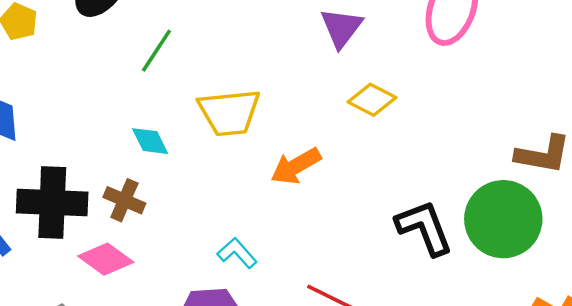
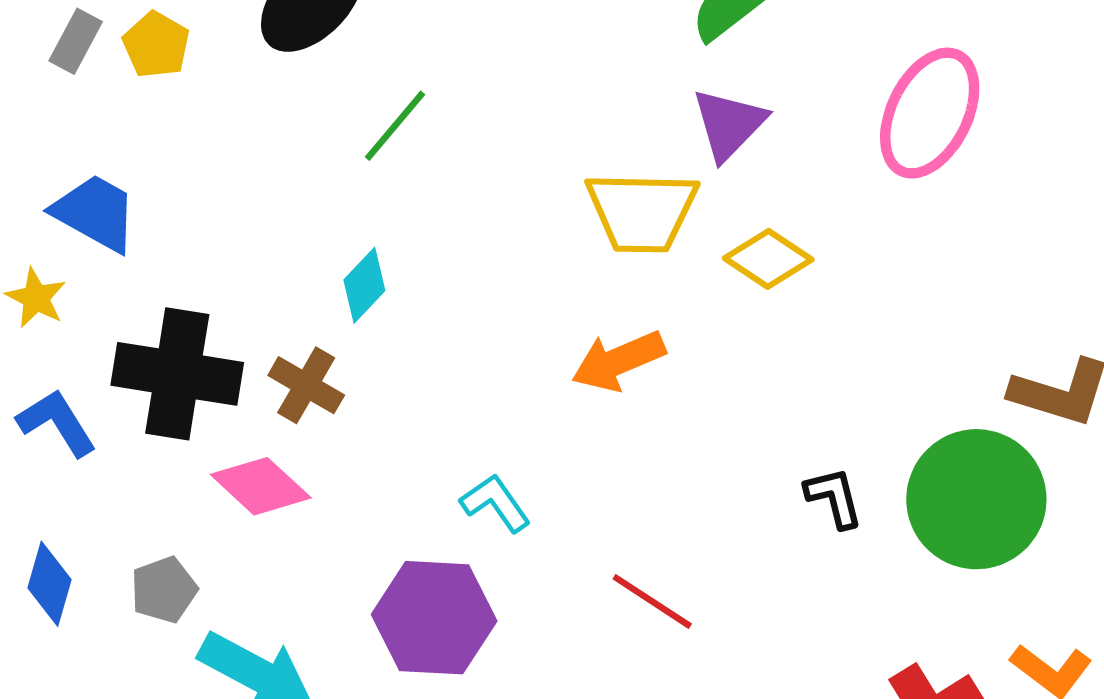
yellow trapezoid: (229, 112) -> (642, 212), moved
cyan diamond: (150, 141) -> (364, 285), turned 63
black L-shape: (424, 228) -> (834, 498), size x0.6

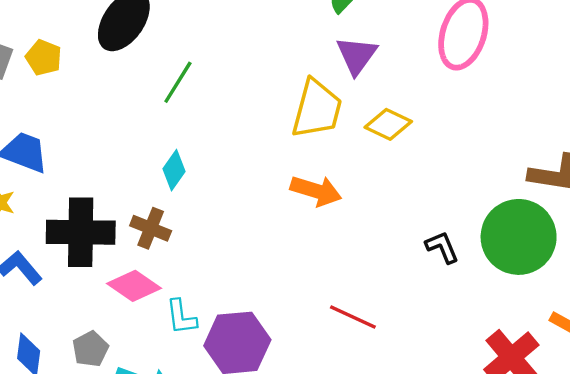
yellow trapezoid: (642, 212) -> (317, 109), turned -68
orange arrow: (618, 361) -> (316, 191), turned -132
cyan L-shape: (496, 503) -> (181, 317), moved, turned -144

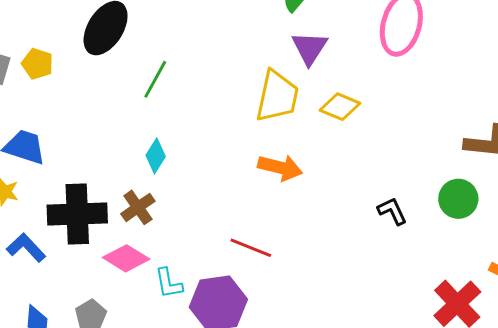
brown cross: (151, 228) -> (138, 207), turned 36
green circle: (519, 237) -> (458, 199), size x0.6
red line: (353, 317) -> (251, 248), moved

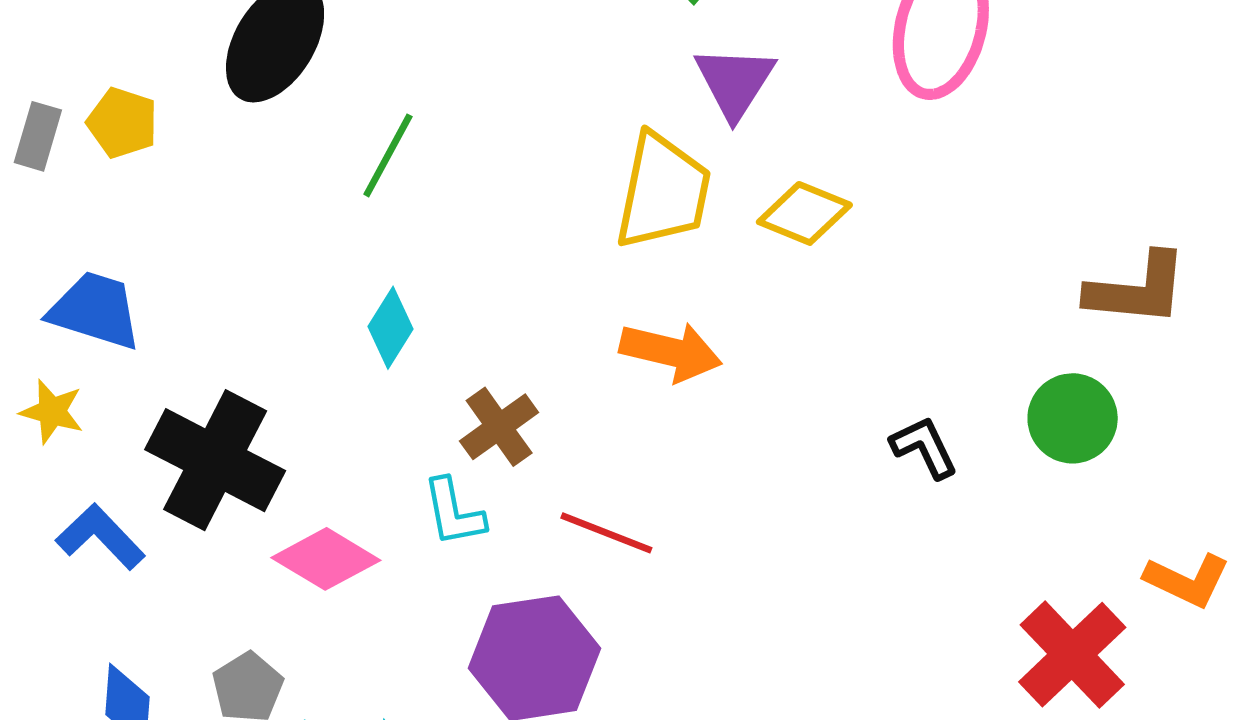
brown cross: (138, 207) -> (499, 427), moved
black cross: (77, 214) -> (215, 460), turned 30
cyan L-shape: (169, 283) -> (454, 512), moved

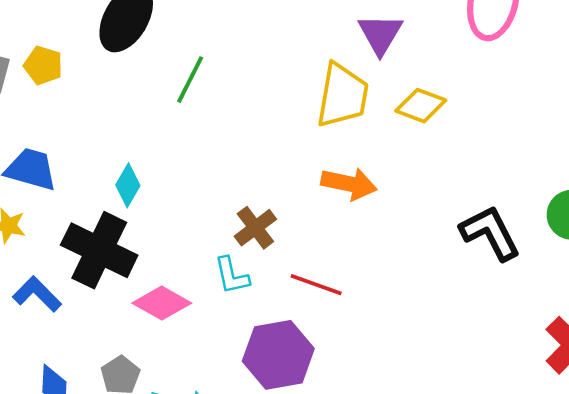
cyan diamond: (390, 328) -> (128, 185), moved
black L-shape: (924, 447) -> (490, 233), size x1.6

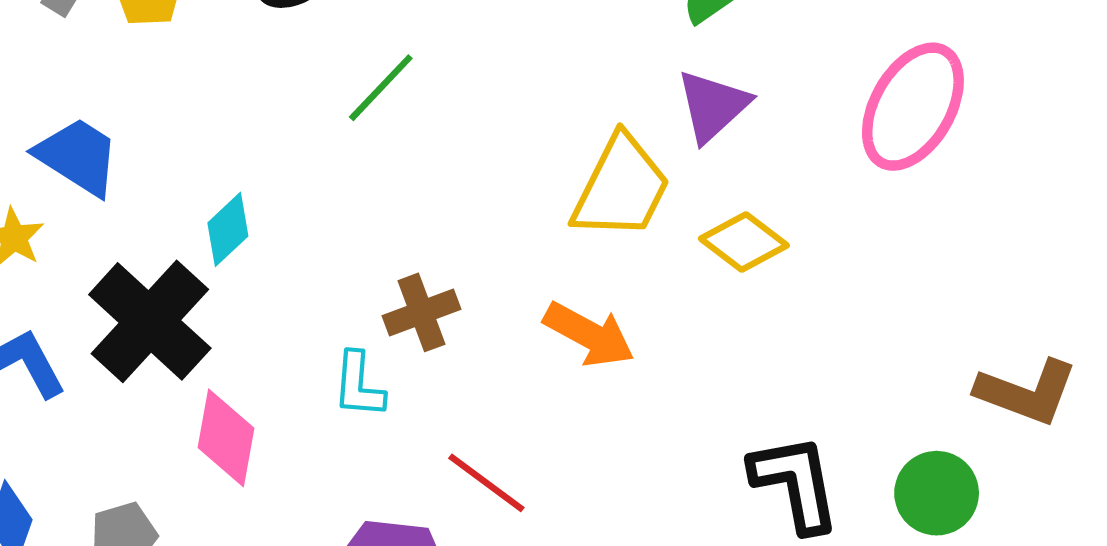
brown cross: (255, 228) -> (421, 312), moved
cyan L-shape: (232, 276) -> (359, 385), moved
pink diamond: (162, 303) -> (226, 438), turned 54

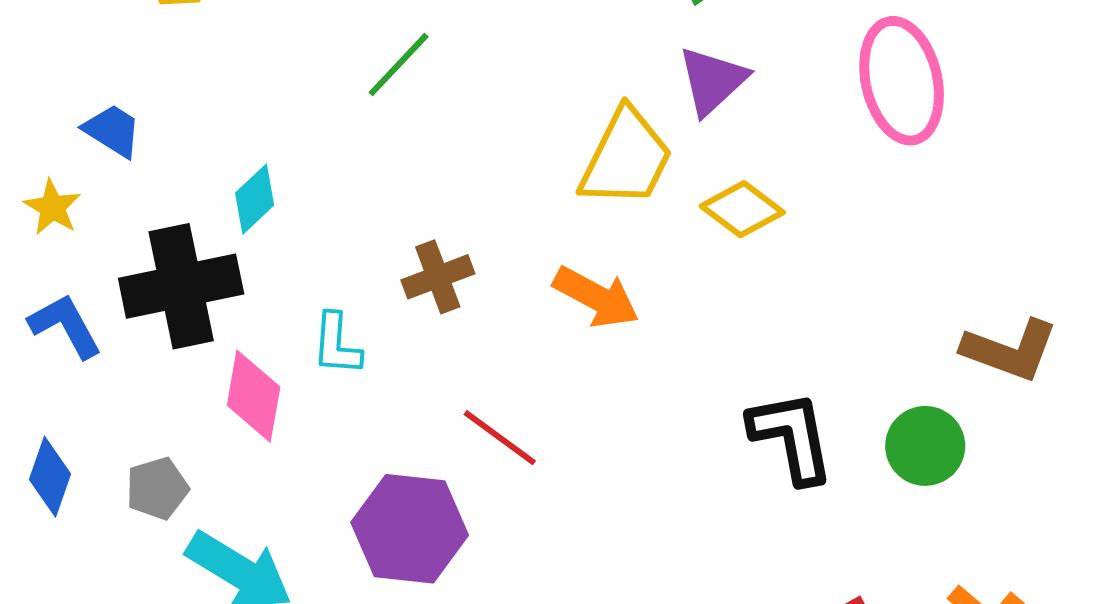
pink ellipse: (913, 107) -> (902, 81), turned -42
blue trapezoid: (78, 156) -> (112, 131), size x0.7
black cross: (150, 321) -> (181, 286), turned 36
cyan L-shape: (359, 385) -> (337, 344), moved

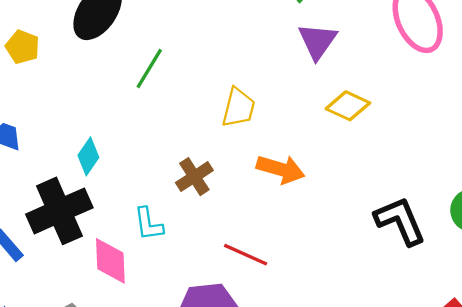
yellow trapezoid: (626, 158) -> (238, 108), moved, size x0.7

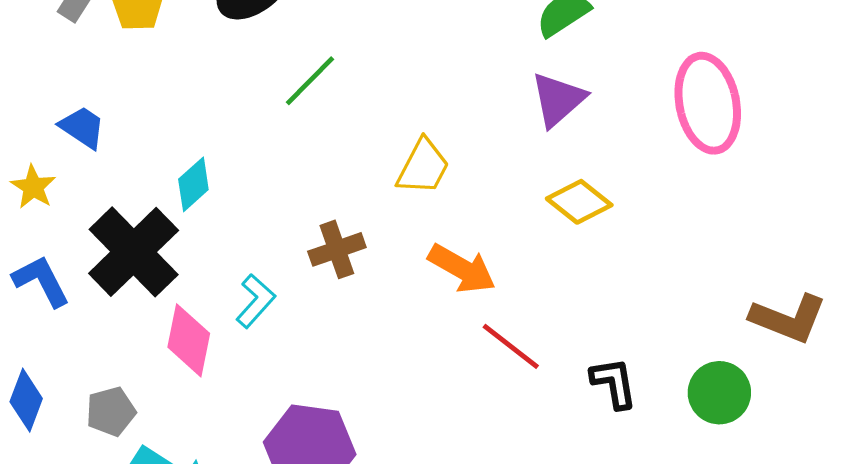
black cross: (59, 211) -> (134, 252), turned -34
black L-shape: (400, 221) -> (614, 383), size x0.7
cyan L-shape: (148, 224) -> (256, 301), turned -144
red line: (246, 255) -> (511, 346), moved

